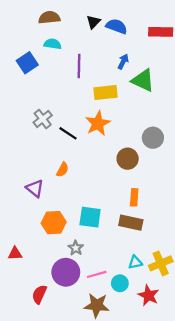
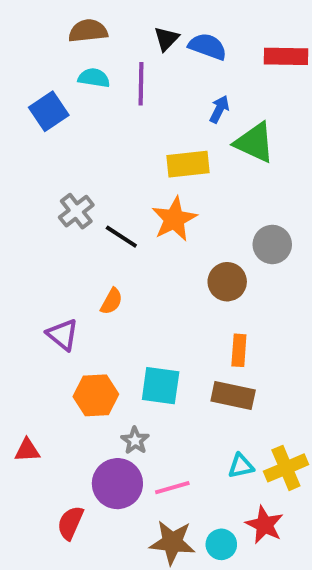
purple line: (79, 66) -> (141, 84), moved
cyan circle: (120, 283) -> (221, 544), moved

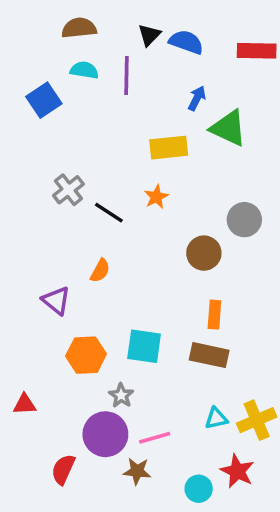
orange star: (174, 219) -> (156, 197), size x0.6
brown star: (172, 542) -> (137, 471), moved, size x0.7

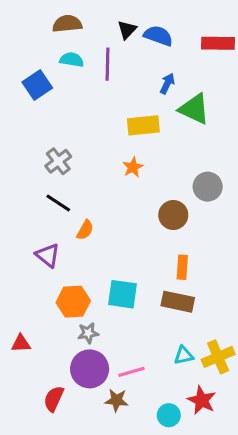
black line: (109, 213) -> (58, 203), moved
gray star: (121, 396) -> (88, 333), moved, turned 30

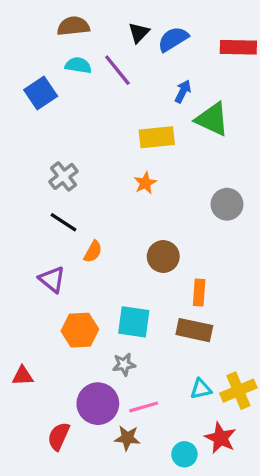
blue semicircle: (158, 36) -> (173, 39), turned -52
purple line: (108, 64) -> (117, 70), turned -40
brown circle: (173, 215) -> (163, 257), moved
gray star: (88, 333) -> (124, 364), moved

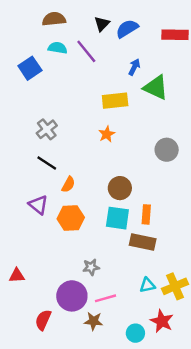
cyan square: (134, 322) -> (117, 218), moved
orange hexagon: (80, 330) -> (71, 218), moved

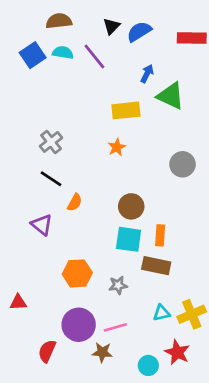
blue square: (30, 68) -> (33, 55), moved
orange hexagon: (71, 218) -> (77, 273), moved
gray star: (91, 267) -> (118, 285), moved

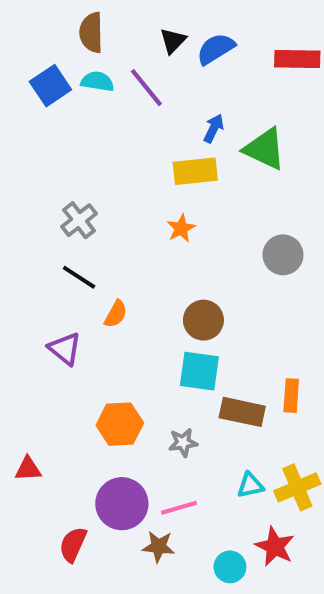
brown semicircle: (59, 21) -> (91, 33), turned -85
blue arrow: (147, 74) -> (214, 128), moved
orange rectangle: (160, 235) -> (291, 396), moved

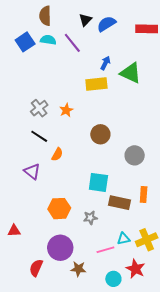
orange star: (181, 228) -> (66, 110), moved
gray circle: (283, 255) -> (135, 155), moved
brown circle: (203, 320) -> (100, 134), moved
pink line: (179, 508) -> (105, 250), moved

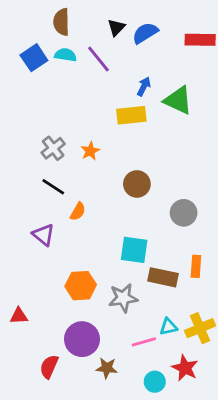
gray star: (90, 218) -> (123, 298), size x1.5

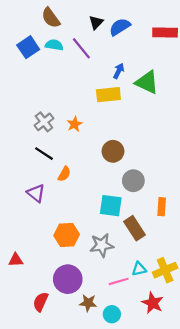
brown semicircle: (61, 22) -> (51, 18), turned -35
gray circle: (184, 213) -> (133, 181), moved
orange rectangle: (196, 266) -> (162, 207), moved
brown rectangle: (163, 277) -> (134, 228), turned 45
cyan circle: (155, 382) -> (112, 314), moved

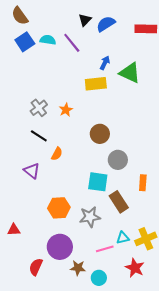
brown semicircle: (51, 18) -> (20, 16), moved

